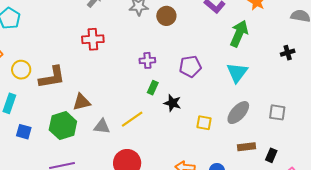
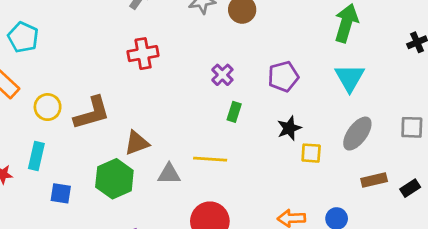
purple cross: (147, 60) -> (222, 75), turned -35
black star: (172, 103) -> (289, 128), moved, turned -30
yellow line: (132, 119) -> (210, 159), turned 45
black rectangle: (271, 155) -> (410, 188), turned 40

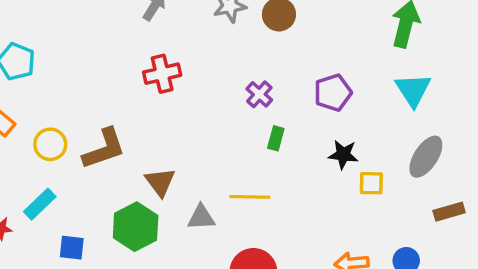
black star: (289, 128) -> (343, 155), turned 30
brown triangle: (137, 143) -> (160, 182), turned -44
cyan rectangle: (36, 156) -> (40, 204), turned 36

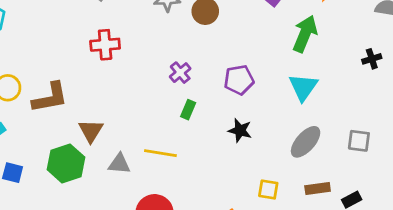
yellow square: (371, 183) -> (268, 189), moved

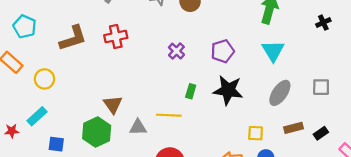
brown L-shape: (50, 98) -> (73, 38), moved
green rectangle: (188, 110) -> (191, 91), moved
black star: (240, 130) -> (228, 90), size x1.6

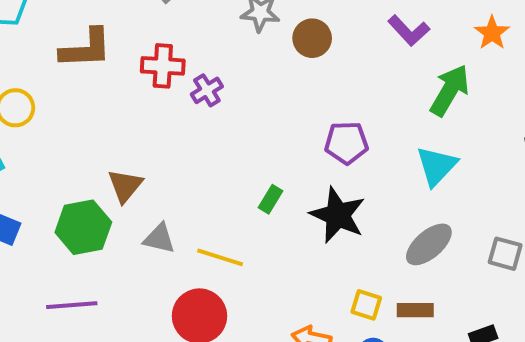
purple cross: (176, 51) -> (207, 90), moved
yellow line: (169, 115) -> (220, 257), moved
brown rectangle: (294, 128) -> (415, 310), moved

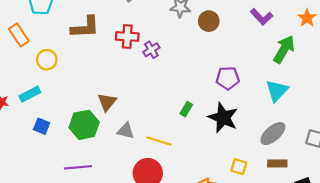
brown rectangle: (415, 310) -> (277, 163), moved

